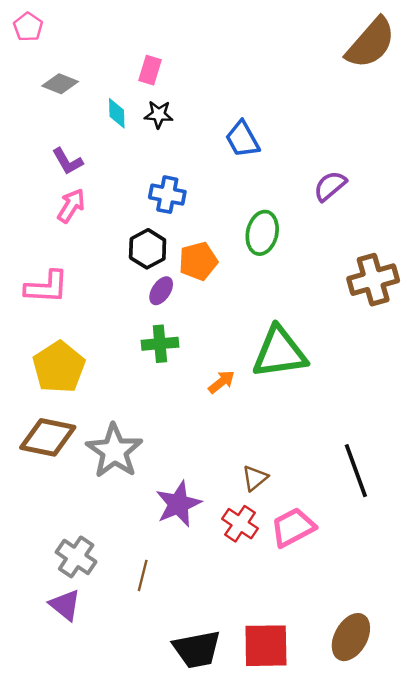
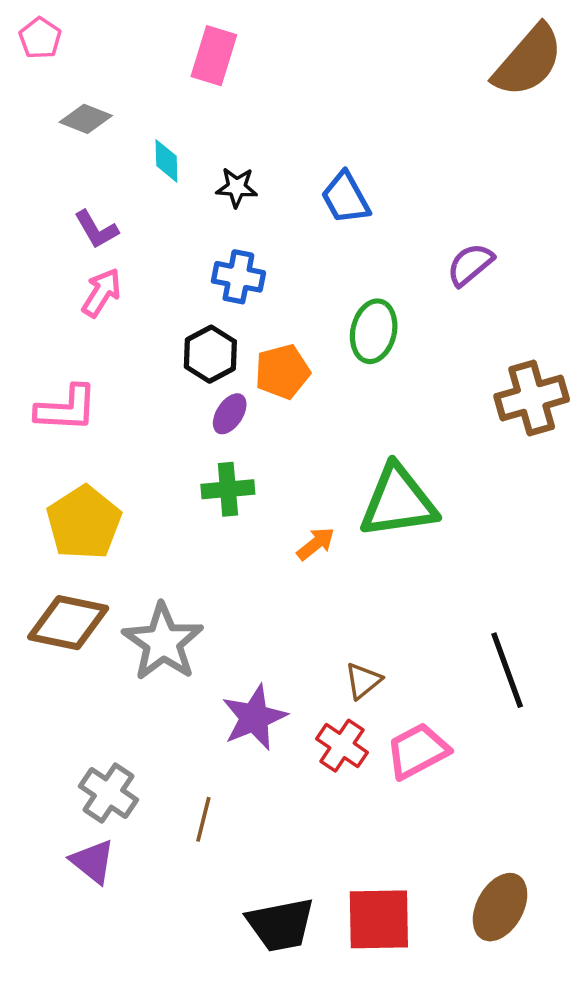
pink rectangle: (150, 70) -> (214, 56), moved, size x1.4
black star: (159, 114) -> (237, 187), moved

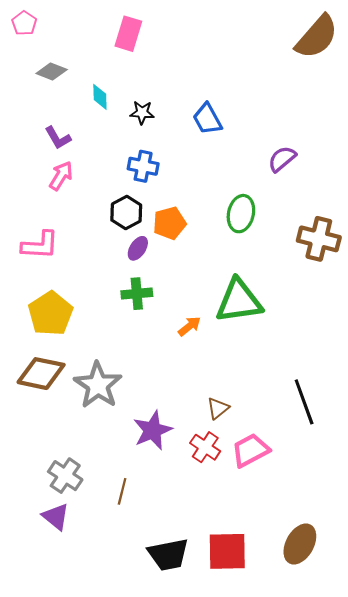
green ellipse: (374, 331) -> (241, 214), moved
brown cross: (532, 398) -> (319, 239), turned 30

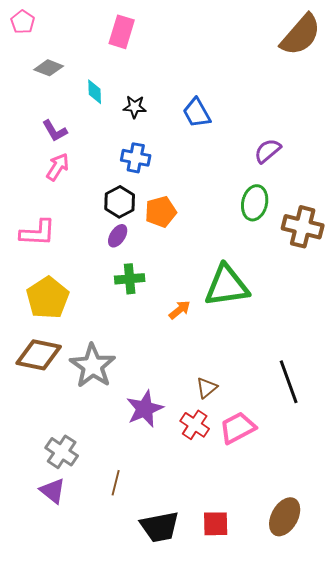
green ellipse: (241, 214) -> (255, 203), moved
purple ellipse: (138, 248) -> (118, 236), moved
brown line: (122, 491) -> (116, 483), moved
red square: (227, 551) -> (216, 524), size x0.7

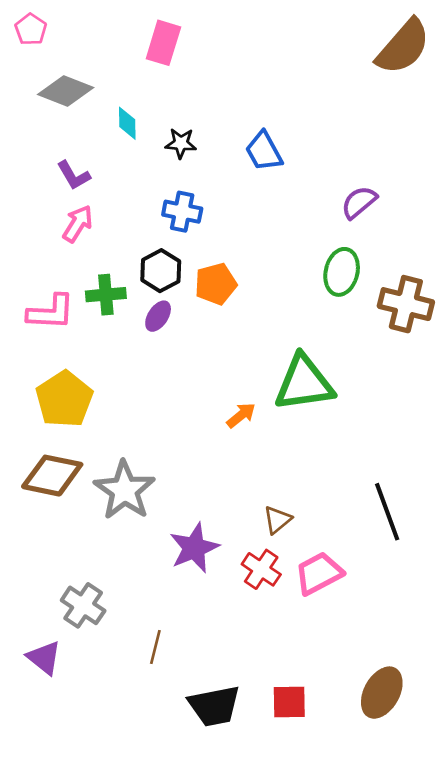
gray diamond: (49, 68) -> (66, 91), size x1.4
green cross: (130, 279) -> (106, 295), moved
purple triangle: (53, 491) -> (44, 658), moved

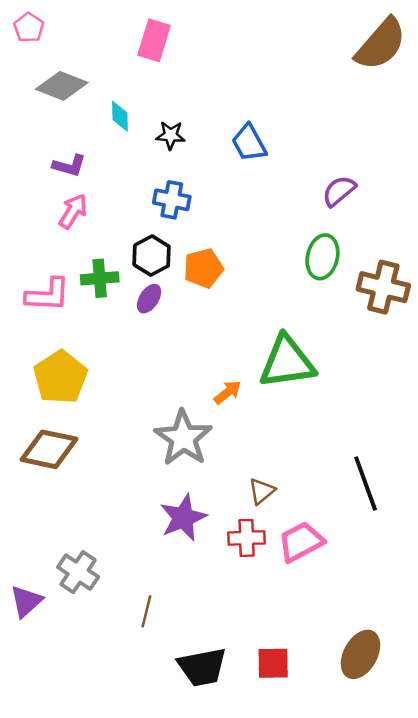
purple L-shape: (74, 175) -> (69, 166), turned -44
gray star: (125, 490) -> (183, 438), moved
red cross: (261, 569) -> (247, 538), turned -36
purple triangle: (44, 658) -> (26, 601), moved, turned 39

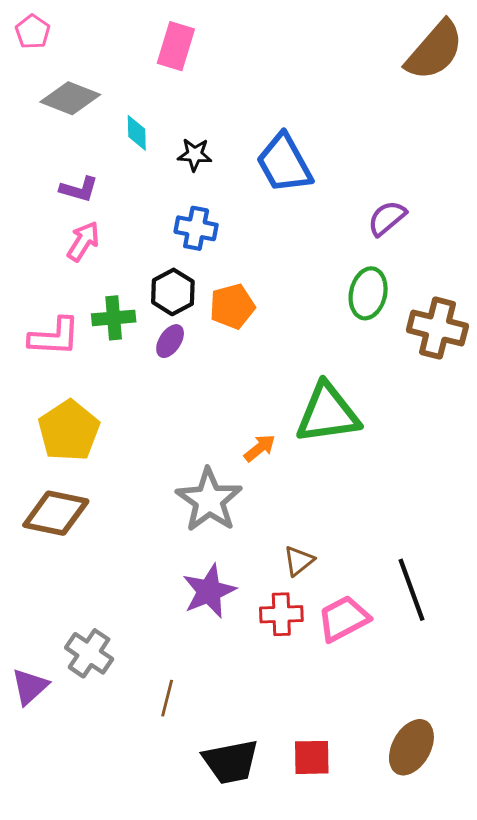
blue trapezoid: (249, 143) -> (284, 163), size x1.4
black line: (366, 483) -> (411, 590), moved

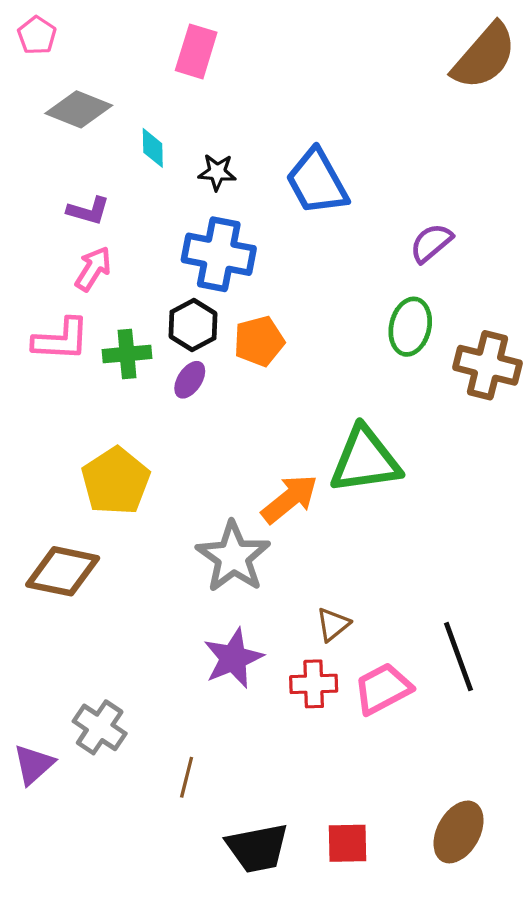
blue cross: (196, 228) -> (219, 254), size x1.5
pink L-shape: (54, 337) -> (61, 340), moved
yellow pentagon: (69, 431) -> (116, 481), moved
orange arrow: (260, 448) -> (290, 499), size x1.6

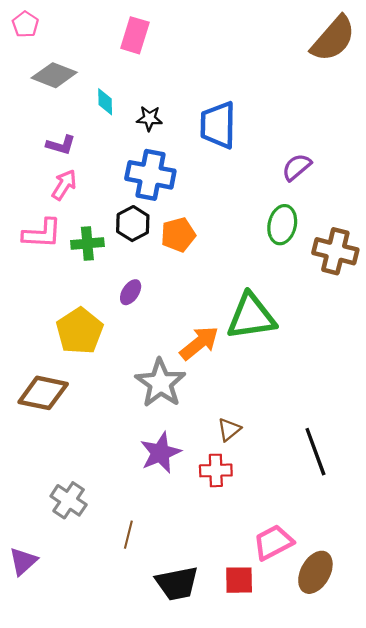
blue trapezoid: (317, 182) -> (218, 125), turned 30
purple ellipse: (190, 380) -> (131, 292), moved
pink trapezoid: (383, 689) -> (273, 542), moved
purple triangle: (34, 764) -> (23, 561), moved

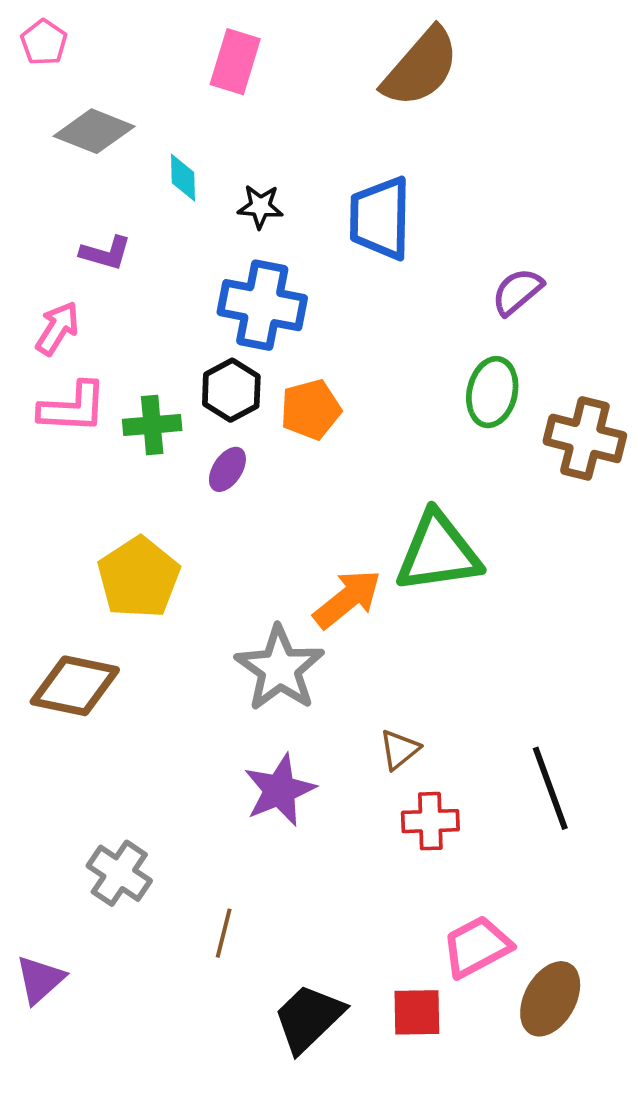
brown semicircle: (333, 39) -> (421, 67), moved
pink arrow: (64, 185) -> (57, 328), moved
purple ellipse: (131, 292) -> (227, 469), moved
red cross: (216, 470) -> (430, 821), moved
black trapezoid: (177, 583) -> (309, 1018), turned 147

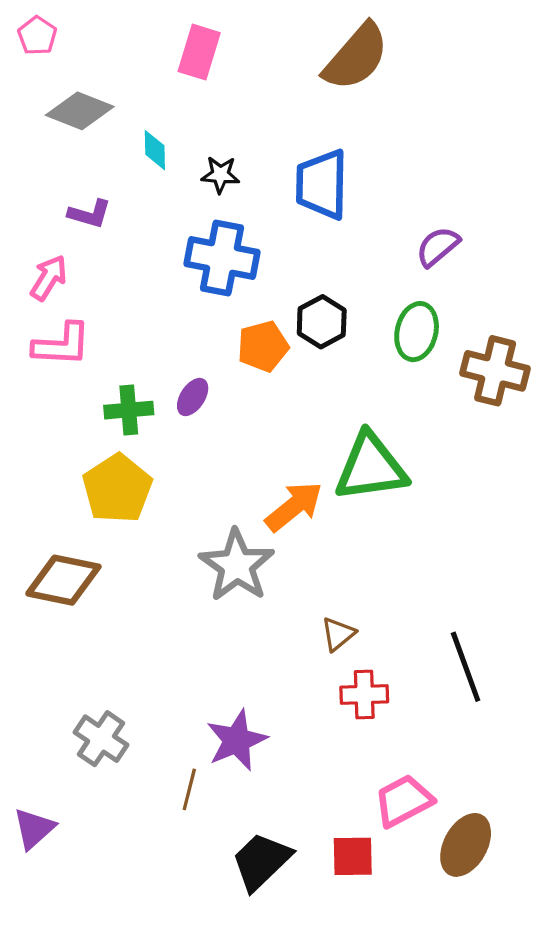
black hexagon: (231, 390) -> (322, 322), moved
green cross: (152, 425) -> (129, 410), moved
purple star: (280, 790) -> (237, 740), moved

